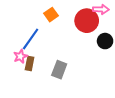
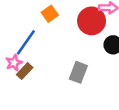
brown rectangle: (30, 63) -> (25, 71), turned 32
gray rectangle: (59, 70) -> (78, 72), moved

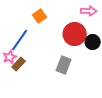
red circle: (92, 21) -> (75, 34), moved

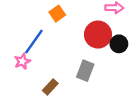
brown rectangle: (19, 64) -> (50, 87), moved

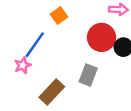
brown rectangle: (50, 87) -> (52, 92), size x1.5

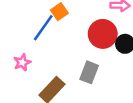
blue line: (35, 45) -> (43, 28), moved

